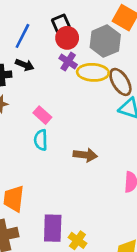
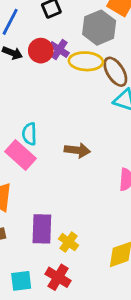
red circle: (67, 38) -> (41, 51), moved
pink rectangle: (42, 115) -> (21, 155), moved, size x1.5

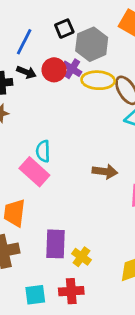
gray hexagon: (99, 28) -> (92, 44), moved
brown arrow: (77, 150) -> (105, 171), moved
red cross: (58, 277) -> (71, 291), turned -35

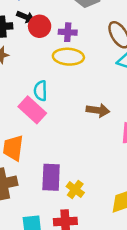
purple cross: (72, 69) -> (68, 32), moved, turned -30
red circle: (54, 70) -> (40, 26), moved
yellow ellipse: (98, 80) -> (68, 57), moved

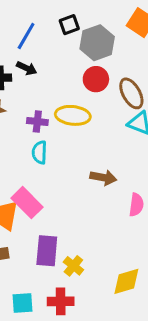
red circle: (40, 26) -> (96, 79), moved
purple cross: (68, 32) -> (37, 122), moved
pink rectangle: (32, 110) -> (27, 203), moved

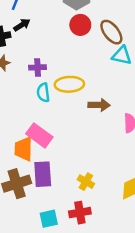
black arrow: (27, 68) -> (22, 25), turned -49
yellow ellipse: (73, 115) -> (69, 84), moved
purple rectangle: (47, 251) -> (43, 174), moved

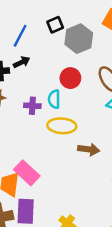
red circle: (80, 25) -> (70, 78), moved
cyan semicircle: (43, 93) -> (54, 99), moved

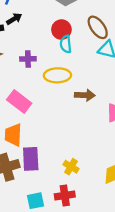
cyan semicircle: (54, 99) -> (66, 44), moved
pink rectangle: (27, 173) -> (19, 102), moved

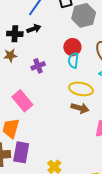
purple cross: (28, 59) -> (38, 66), turned -32
yellow ellipse: (57, 75) -> (81, 89), moved

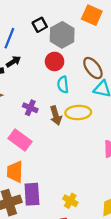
red circle: (72, 47) -> (55, 61), moved
purple cross: (38, 66) -> (30, 108), moved, turned -32
brown arrow: (80, 108) -> (56, 115), moved, turned 72

